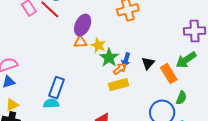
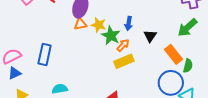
blue arrow: (126, 60) -> (129, 23), moved
orange rectangle: (169, 74) -> (173, 54), moved
blue rectangle: (56, 88) -> (45, 54), moved

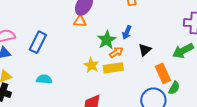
yellow star: (99, 25) -> (91, 65), moved

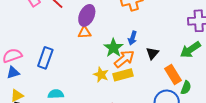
orange arrow: (116, 52) -> (124, 59), size x1.5

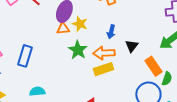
green star: (113, 48) -> (78, 50), moved
orange arrow: (124, 59) -> (104, 53), turned -140
yellow star: (101, 75) -> (80, 24), moved

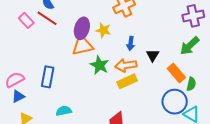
yellow star: (80, 24) -> (103, 30), moved
orange triangle: (63, 28) -> (82, 45), size x1.6

